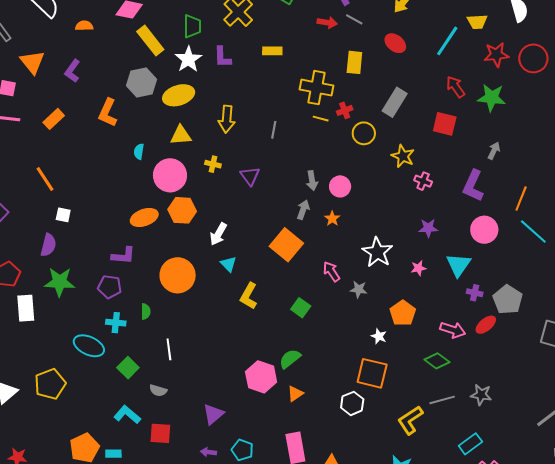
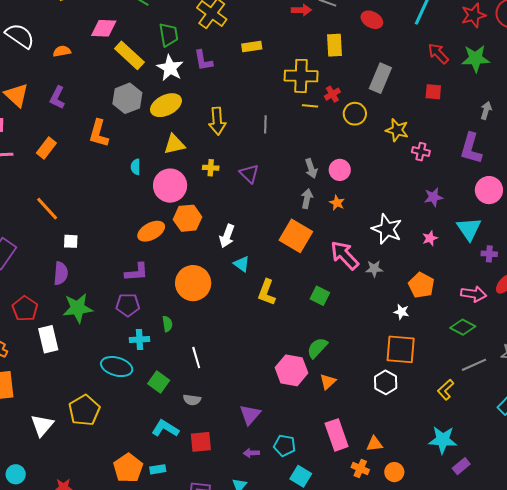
red square: (445, 124) -> (433, 92), size x0.7
pink arrow: (331, 272) -> (345, 255), size x1.5
yellow L-shape: (410, 420) -> (446, 390), size x0.7

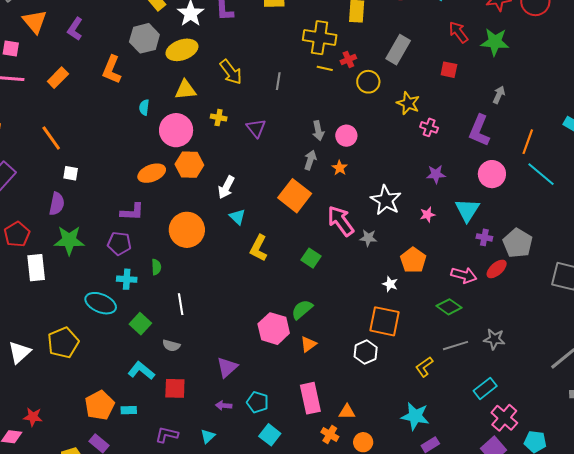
yellow arrow: (217, 121) -> (231, 72), turned -40

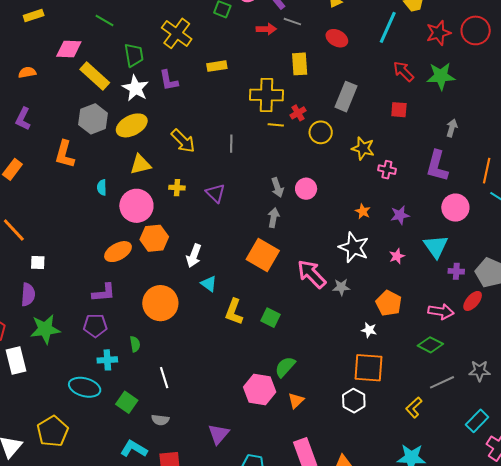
orange star: (340, 168) -> (363, 211), moved
green square: (311, 258) -> (270, 318), moved

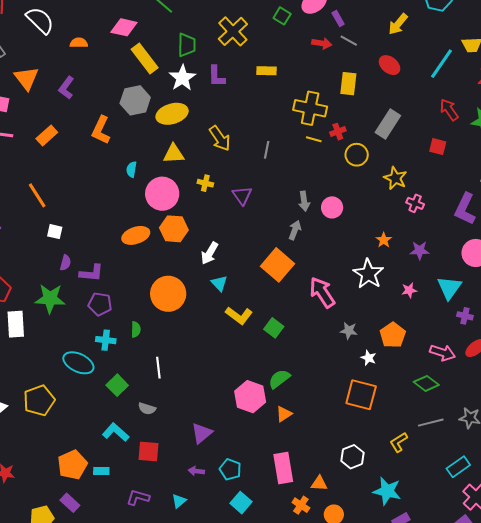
gray star: (341, 287) -> (349, 331), moved
purple L-shape: (104, 293) -> (91, 273), moved
purple semicircle: (28, 295) -> (65, 263), moved, size x0.7
yellow L-shape: (234, 312) -> (239, 316), turned -84
white hexagon: (354, 401) -> (352, 457), moved

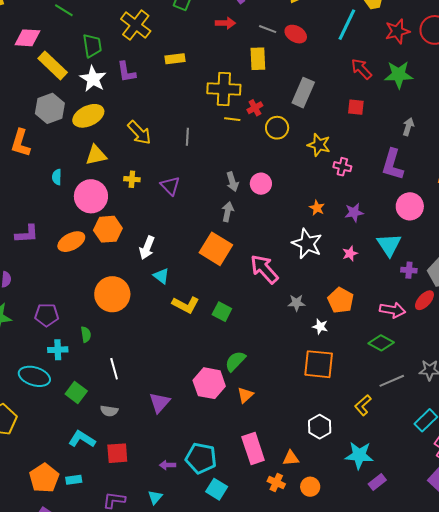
gray line: (349, 41) -> (268, 29), moved
purple L-shape: (91, 273) -> (27, 234), moved
purple triangle: (202, 433) -> (159, 403), moved
cyan pentagon: (230, 469) -> (201, 458), size x1.4

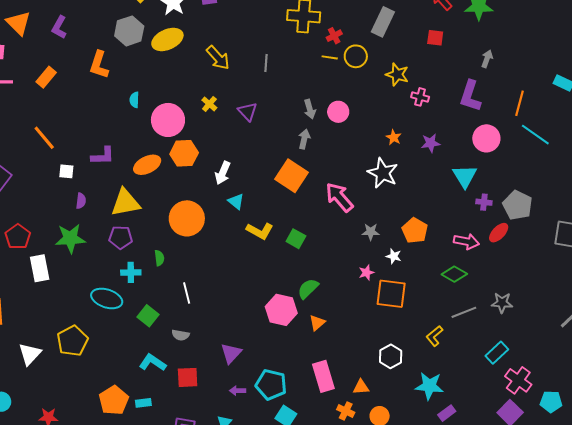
yellow line: (232, 119) -> (330, 57), moved
yellow triangle: (96, 155) -> (125, 203), moved, size x1.4
yellow cross: (132, 179) -> (209, 104), turned 35
pink star: (350, 254) -> (366, 273), moved
purple triangle: (159, 403) -> (231, 353), moved

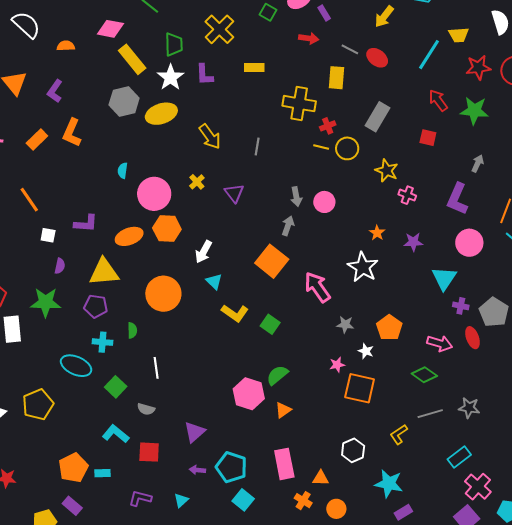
orange L-shape: (99, 65) -> (72, 133), moved
red ellipse: (499, 233) -> (473, 338), turned -70

